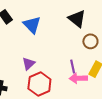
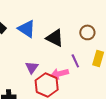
black triangle: (77, 19) -> (55, 38), moved
pink arrow: (78, 78) -> (60, 74), moved

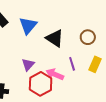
blue triangle: (27, 29) -> (28, 26), turned 30
pink arrow: (60, 74) -> (55, 74), turned 30

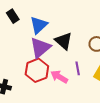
purple triangle: (28, 65) -> (40, 48), moved, size x1.6
red hexagon: (41, 84) -> (37, 70), moved

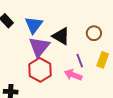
pink arrow: (59, 77) -> (73, 75), moved

